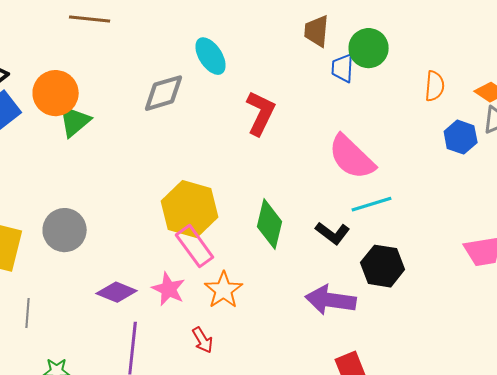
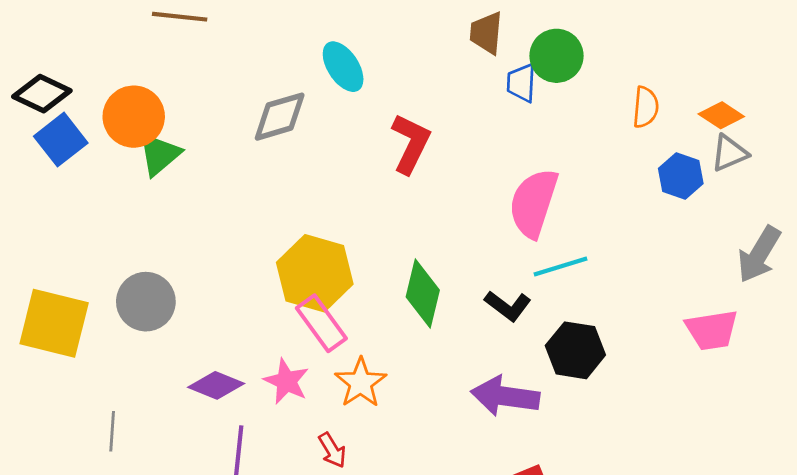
pink semicircle: (352, 157) -> (534, 203), turned 64
gray line: (28, 313) -> (112, 431), moved

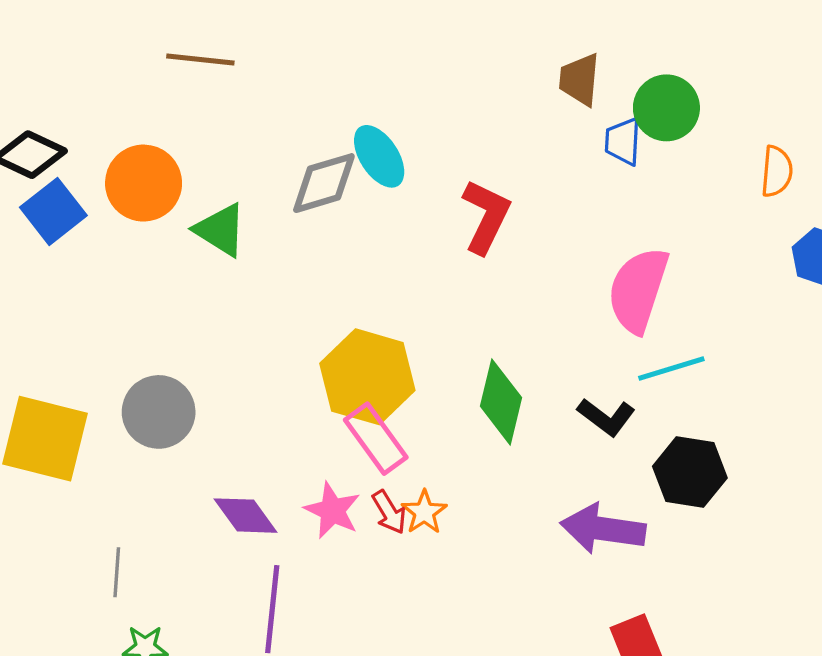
cyan ellipse: (343, 67) -> (379, 156), moved
green triangle: (159, 154) -> (220, 230), moved, turned -48
orange star: (361, 383) -> (424, 512), size x0.7
purple diamond: (216, 385) -> (245, 516), turned 32
red arrow: (332, 450) -> (389, 512), moved

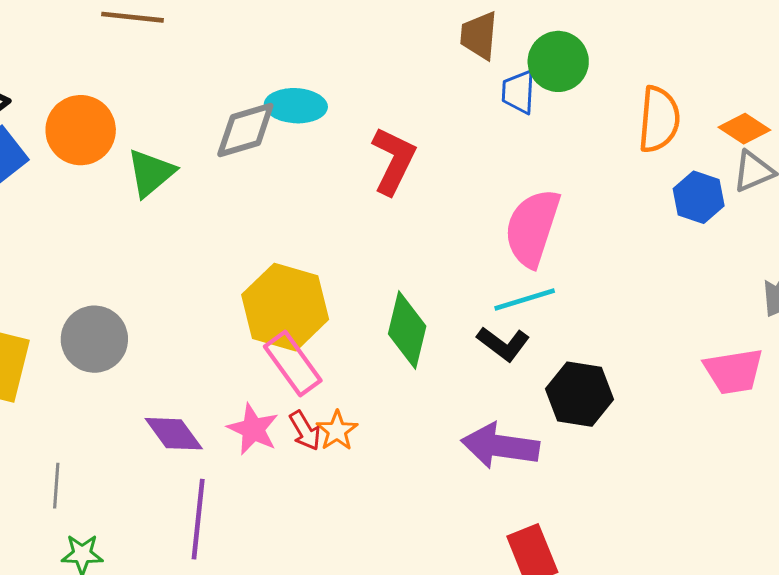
cyan ellipse: (379, 156) -> (296, 106), turned -54
orange semicircle: (777, 171) -> (659, 119), size x1.4
green triangle: (220, 230) -> (151, 173), turned 48
cyan line: (671, 368) -> (525, 299), moved

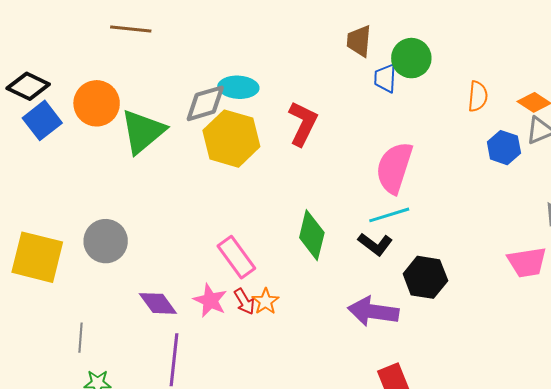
orange semicircle: (659, 119) -> (478, 96), size x0.7
green triangle: (151, 173) -> (143, 131), size x1.4
yellow hexagon: (285, 307) -> (231, 139), moved

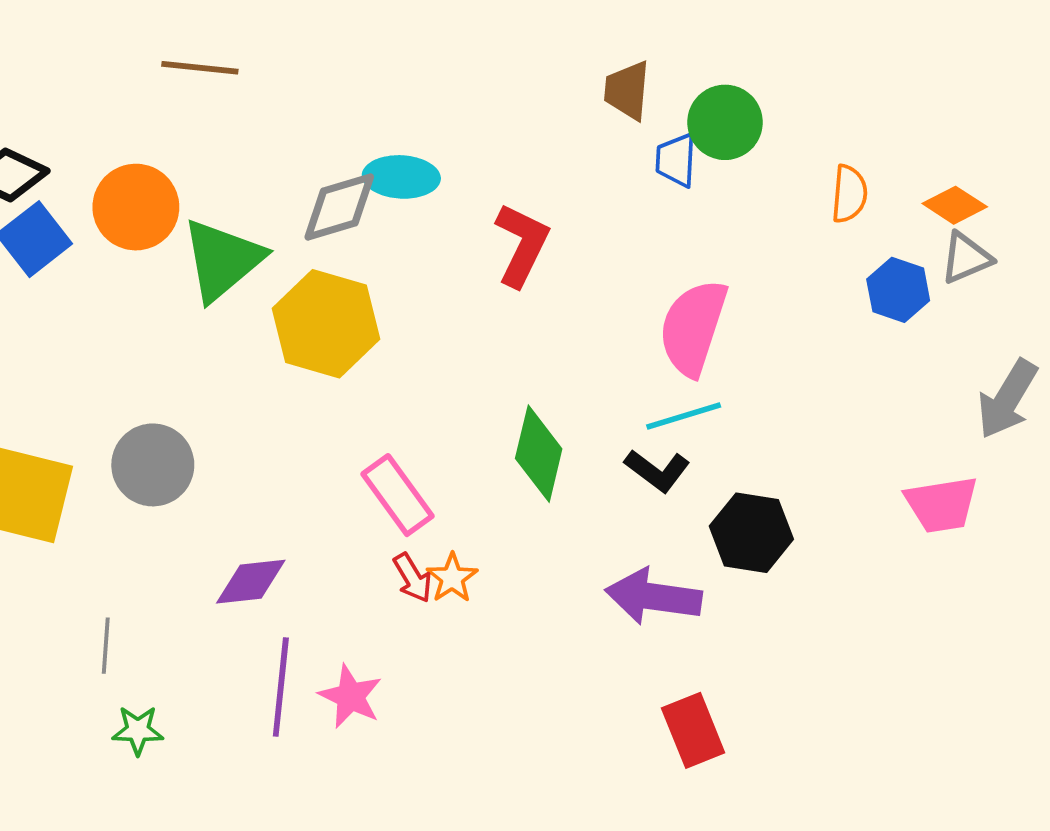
yellow hexagon: (231, 139) -> (326, 324), moved
pink star: (210, 300) -> (350, 696), moved
purple diamond: (158, 303) -> (251, 582), turned -60

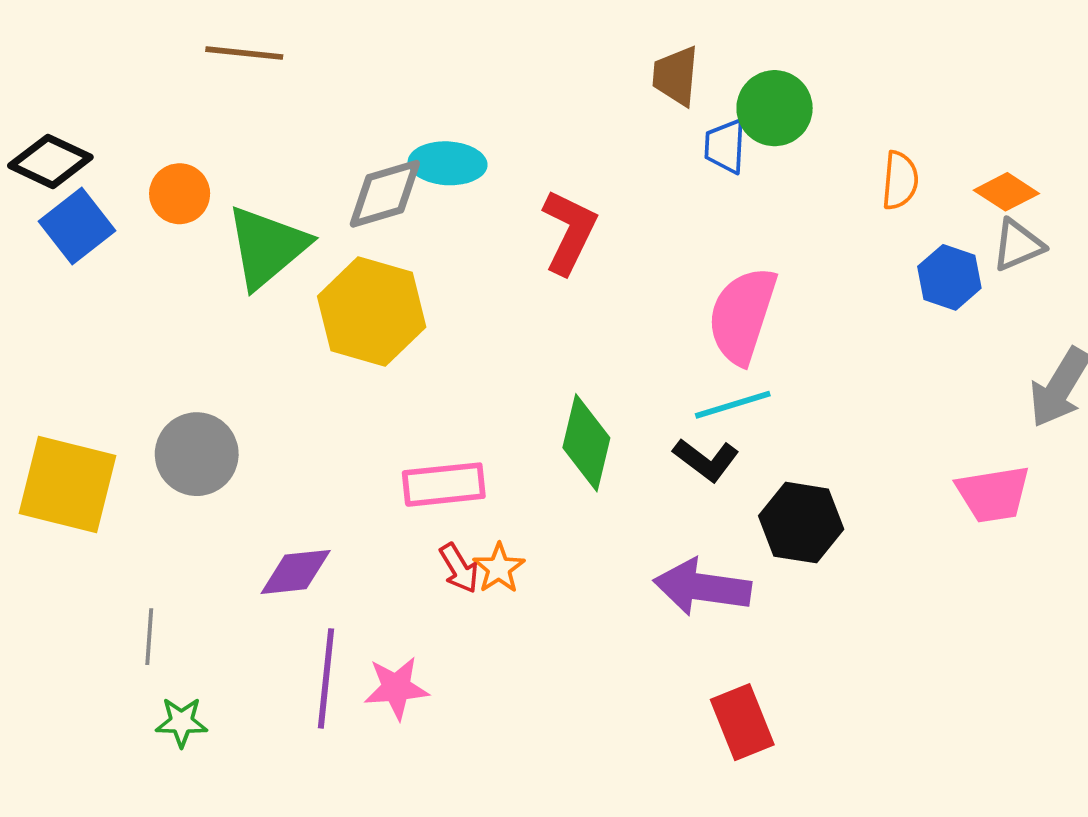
orange circle: (136, 207) -> (180, 194), size x0.7
pink rectangle: (398, 495) -> (444, 485), turned -60
pink star: (350, 696) -> (396, 688), turned -30

